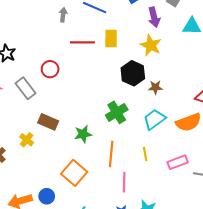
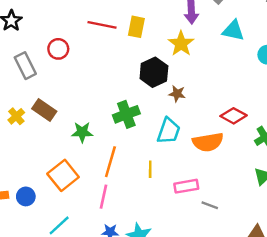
cyan trapezoid: (154, 119) -> (169, 131), turned 135
yellow cross: (27, 140) -> (16, 116), moved
pink line: (124, 182) -> (104, 197), moved

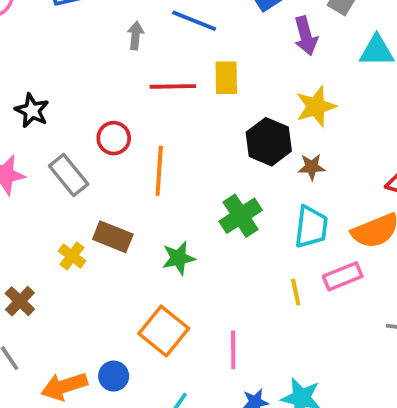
yellow star: (181, 44) -> (316, 107), moved, turned 30
orange line: (110, 162) -> (159, 171), moved
pink rectangle: (186, 186) -> (343, 276), moved

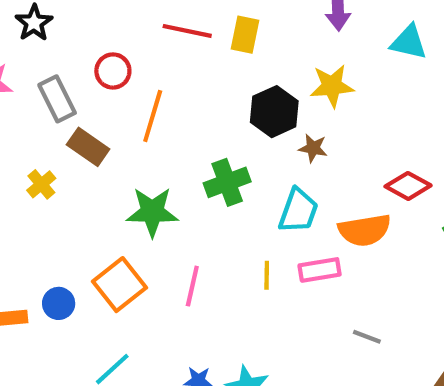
brown rectangle: (113, 237) -> (88, 147), moved
green star: (179, 258) -> (152, 212), size x1.4
pink line: (233, 350) -> (192, 286), moved
blue circle: (114, 376) -> (59, 303), moved

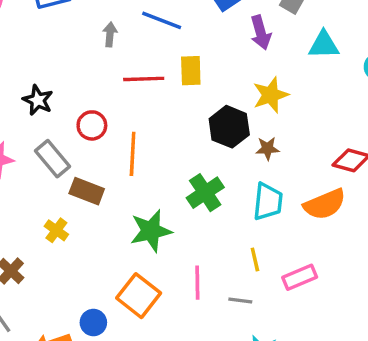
black star: (34, 23) -> (38, 100), moved
pink rectangle: (320, 270) -> (300, 277), moved
gray line: (367, 337) -> (240, 300), moved

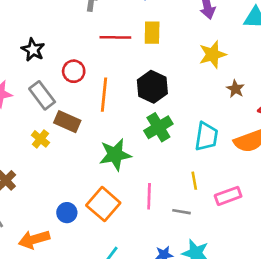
black hexagon: (229, 127) -> (152, 87), moved
brown star: (267, 148) -> (235, 89), moved, turned 30
yellow cross: (56, 230) -> (40, 139), moved
blue circle: (93, 323) -> (67, 213), moved

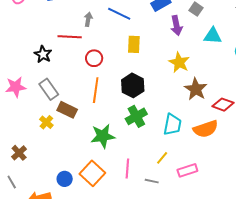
red line: (115, 37) -> (70, 37), moved
yellow star: (213, 54) -> (179, 62), turned -30
red circle: (74, 71) -> (94, 58), moved
brown star: (235, 89) -> (196, 89), size x1.6
yellow line: (194, 181) -> (162, 158), turned 48

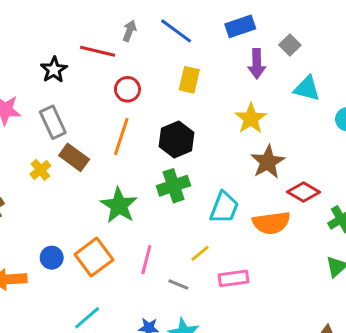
green star: (103, 136) -> (119, 205), turned 30

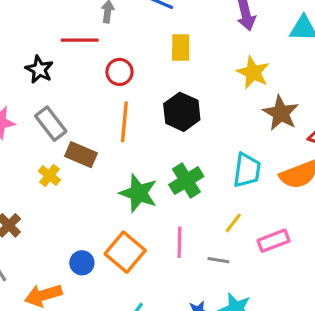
green cross: (173, 186) -> (186, 181), moved

